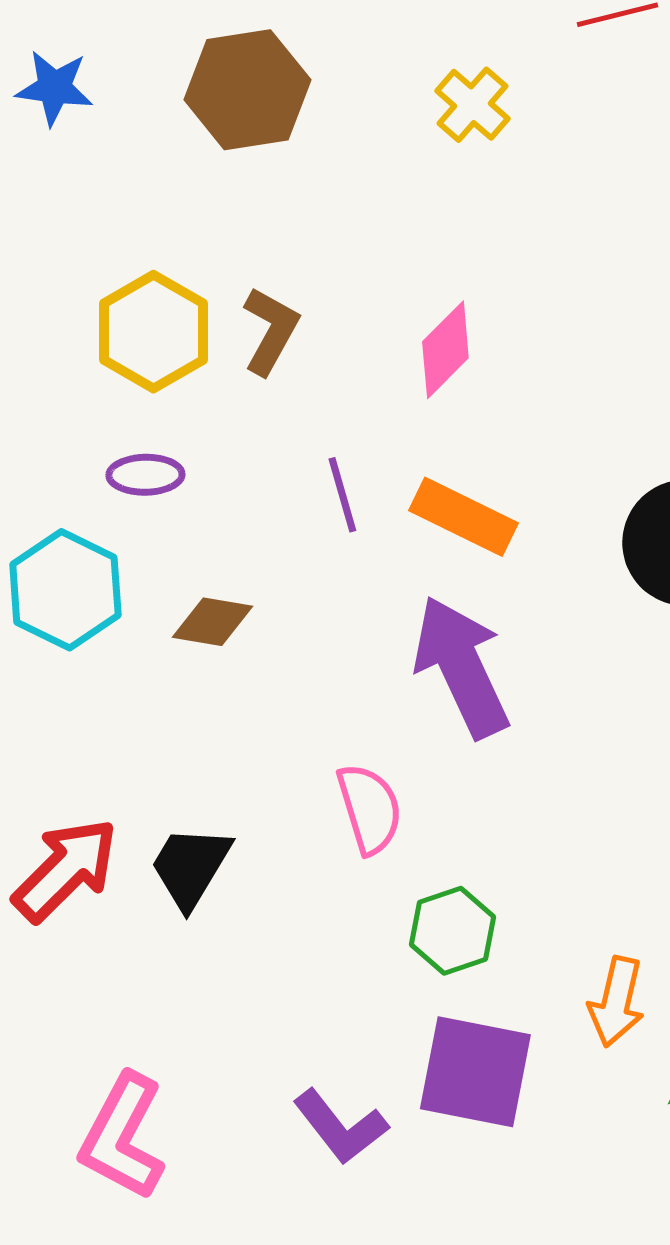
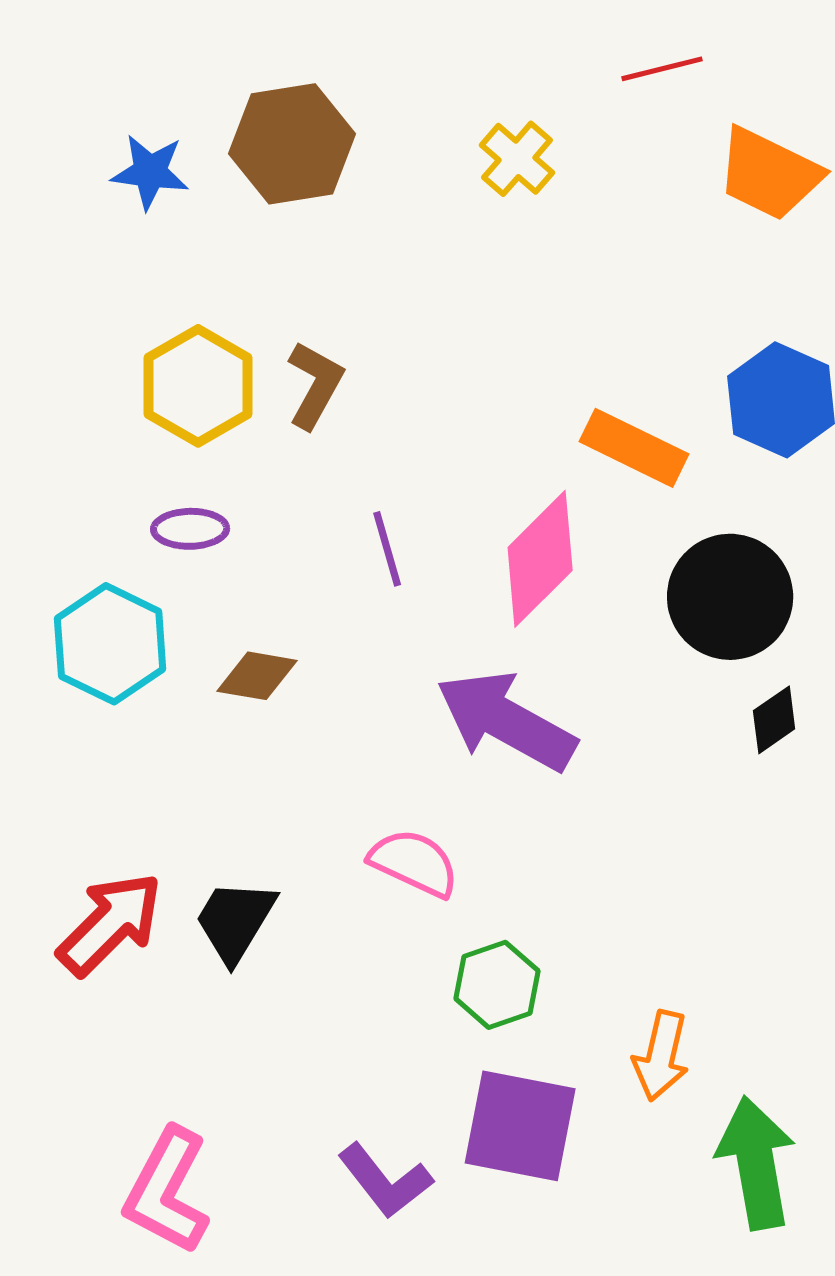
blue star: (54, 88) -> (150, 172), moved
pink diamond: (445, 350) -> (540, 559), moved, size x1.4
orange rectangle: (463, 517) -> (634, 448), moved
purple arrow: (461, 667) -> (506, 721), turned -36
pink semicircle: (369, 809) -> (414, 863), turned -48

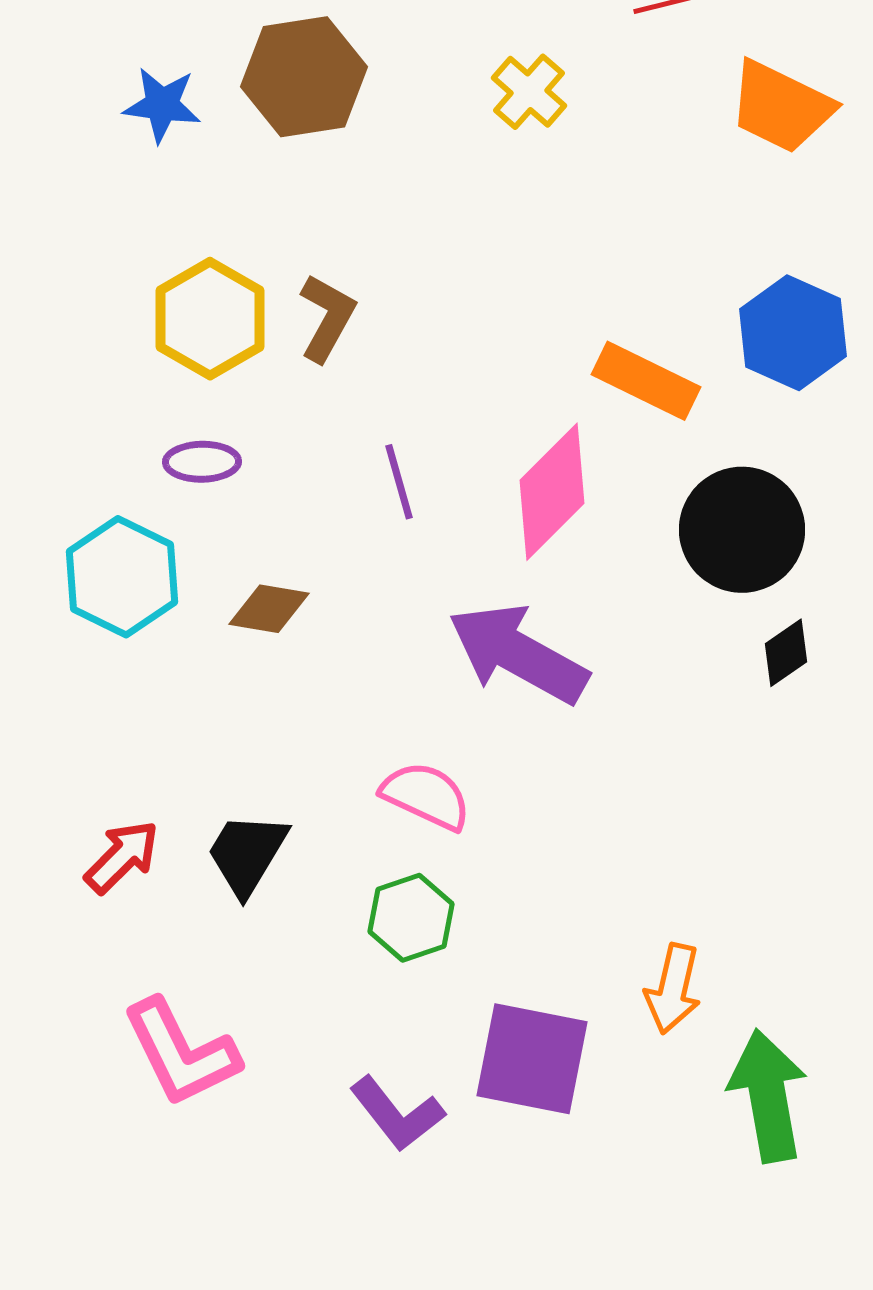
red arrow: (110, 924) -> (122, 857), size x0.7
green hexagon: (497, 985) -> (411, 918), moved
pink L-shape: (167, 1191) -> (181, 1053), moved, turned -54

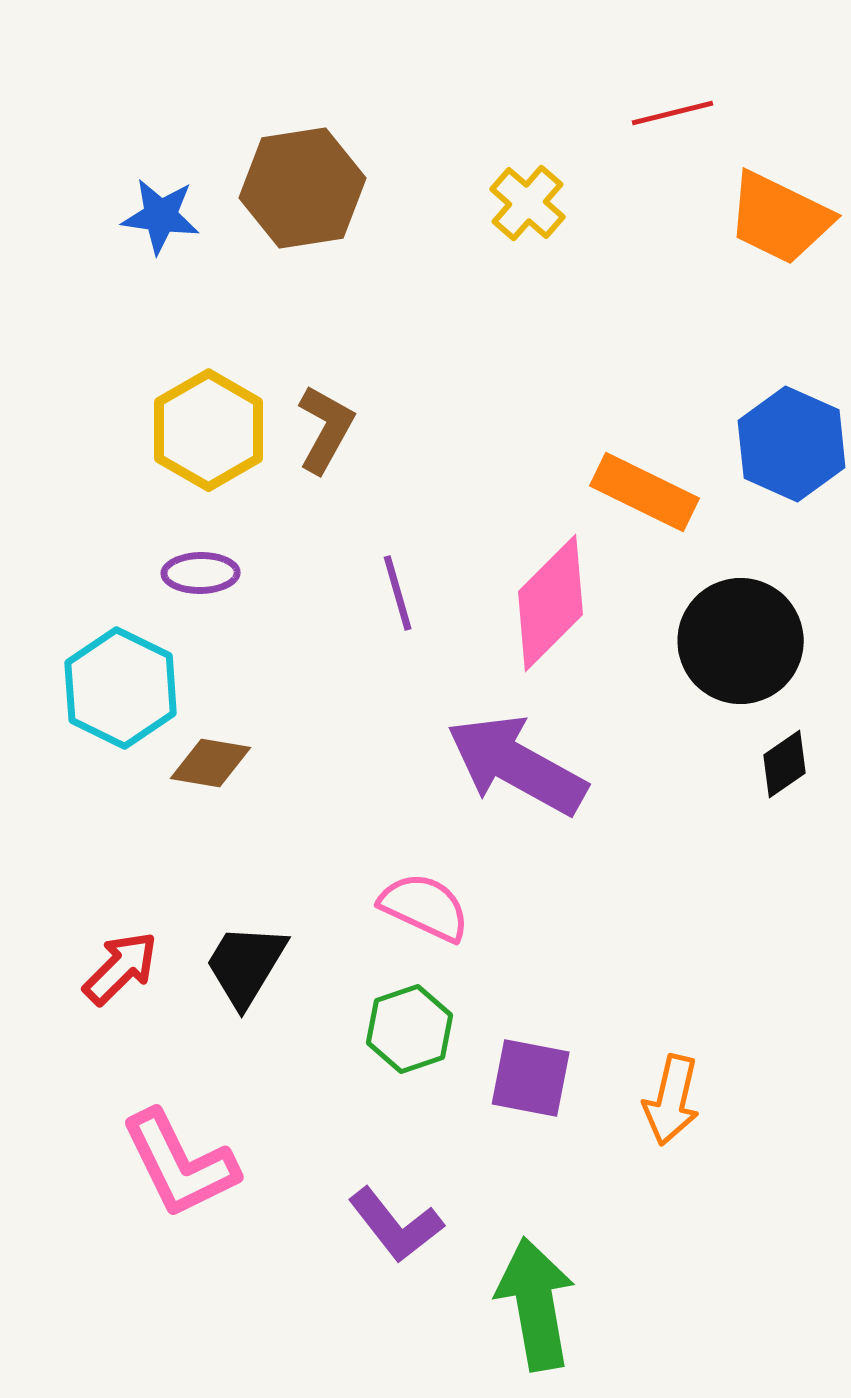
brown diamond: (269, 609) -> (211, 763), moved
purple square: (532, 1059) -> (531, 1078), moved, size x0.7
green arrow: (768, 1096) -> (536, 1304), moved

